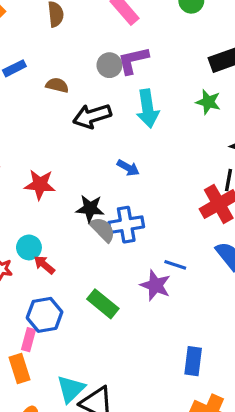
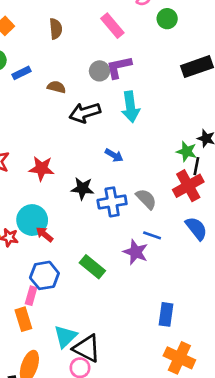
green star: (208, 102) -> (187, 151), moved
gray semicircle: (103, 229) -> (146, 199), moved
cyan circle: (29, 247) -> (32, 220), size x1.5

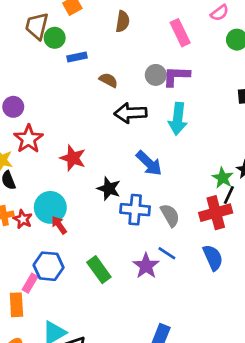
blue arrow: (114, 155) -> (149, 163), size x1.5

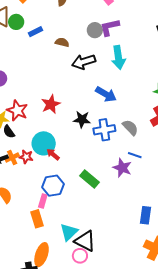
red star: (29, 139) -> (17, 110), moved
red star: (73, 158) -> (51, 104), turned -30

